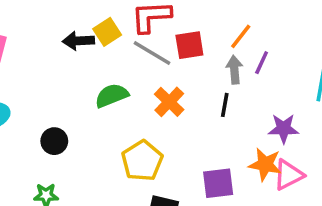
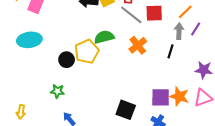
yellow pentagon: (142, 161) -> (87, 52), moved
orange star: (265, 164) -> (179, 96), moved

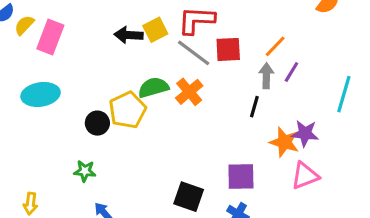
orange cross: (138, 45) -> (189, 92), moved
orange star: (179, 96) -> (284, 142), moved

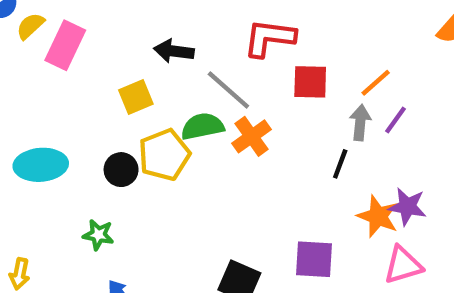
yellow square: (155, 30) -> (136, 97), moved
gray line: (194, 53) -> (228, 90), moved
cyan ellipse: (41, 94) -> (41, 165), moved

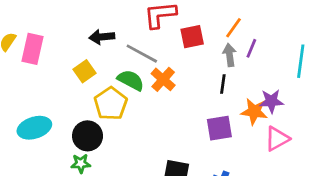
green semicircle: (202, 126) -> (131, 80), turned 52
black circle: (121, 170) -> (88, 136), moved, size x1.4
purple square: (314, 259) -> (219, 128), moved

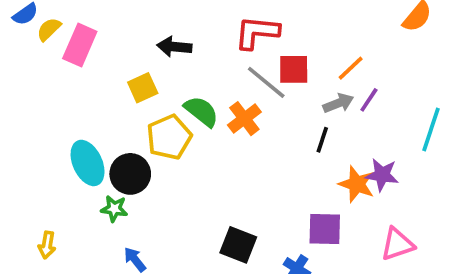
gray line: (142, 54) -> (266, 82), moved
gray arrow: (230, 55) -> (338, 103), turned 65
cyan ellipse: (34, 128) -> (88, 163), moved, turned 72
purple square: (219, 128) -> (325, 229), moved
pink triangle: (277, 139) -> (397, 244), moved

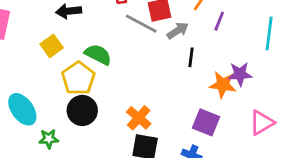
gray arrow: (338, 103) -> (178, 30), moved
orange cross: (244, 119) -> (139, 118), moved
black circle: (130, 174) -> (82, 110), moved
purple square: (325, 229) -> (206, 122), turned 32

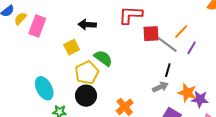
gray line: (141, 24) -> (167, 44), moved
gray arrow: (178, 30) -> (160, 87), moved
purple star: (240, 74) -> (200, 99), moved

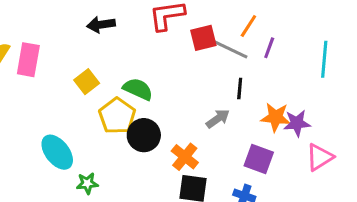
black arrow: (87, 25) -> (101, 25), moved
gray arrow: (160, 87) -> (218, 119), moved
black circle: (86, 96) -> (144, 135), moved

